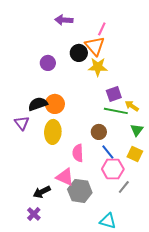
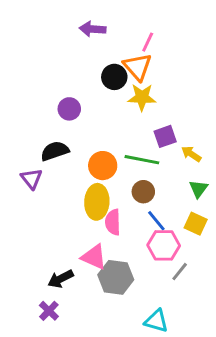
purple circle: (48, 63) -> (69, 109), moved
orange circle: (55, 104) -> (103, 166), moved
green line: (116, 111) -> (142, 160), moved
yellow ellipse: (53, 132) -> (97, 202), moved

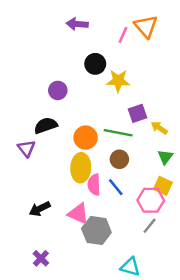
orange triangle: (138, 67) -> (146, 26), moved
blue line: (156, 221) -> (116, 187), moved
pink hexagon: (164, 245) -> (151, 200), moved
black arrow: (61, 279) -> (40, 209), moved

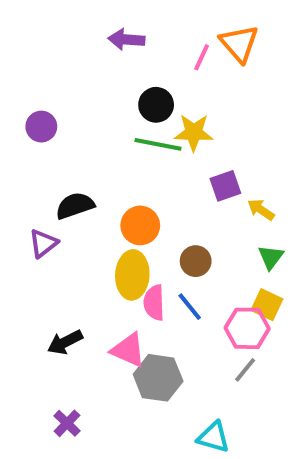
purple circle: (58, 90) -> (41, 127), moved
green line: (118, 133) -> (158, 144), moved
purple triangle: (26, 148) -> (43, 243), turned 30

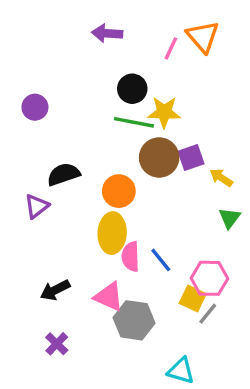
brown circle: (196, 261) -> (159, 158), moved, size x1.5
yellow square: (267, 305) -> (193, 298), moved
purple cross: (67, 423) -> (57, 344), moved

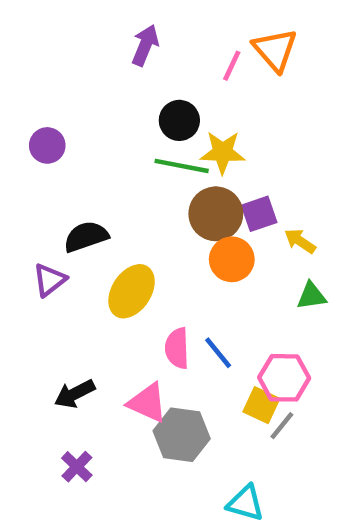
purple arrow: (107, 33) -> (145, 45), turned 108
orange circle: (119, 191) -> (232, 259), moved
green triangle: (230, 218) -> (311, 296), turned 45
yellow ellipse: (112, 233) -> (132, 291), moved, turned 30

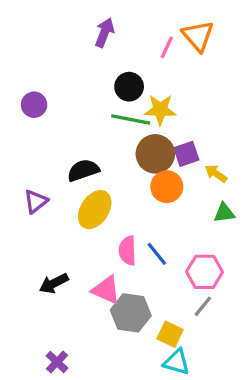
black semicircle: (86, 237) -> (83, 170), moved
yellow square: (261, 405) -> (170, 334), moved
purple cross: (77, 467) -> (57, 362), moved

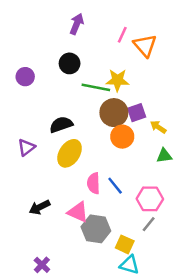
orange triangle: (198, 36) -> (145, 45), moved
black circle: (129, 87) -> (70, 63), moved

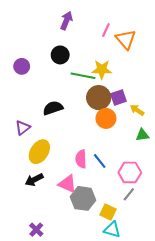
yellow ellipse: (70, 153) -> (39, 152), moved

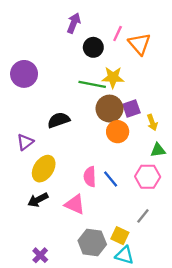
black circle: (60, 55) -> (93, 47), moved
purple circle: (22, 66) -> (24, 74), size x1.5
yellow arrow: (137, 110) -> (152, 122), turned -144
pink hexagon: (130, 172) -> (148, 177), moved
gray hexagon: (83, 198) -> (92, 243), moved

